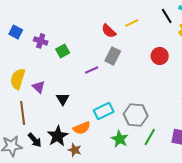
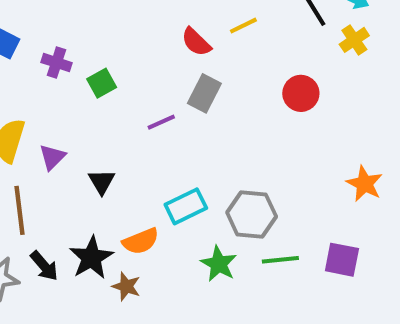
purple triangle: (39, 87) -> (52, 157), turned 32
green line: (150, 137) -> (280, 260), turned 54

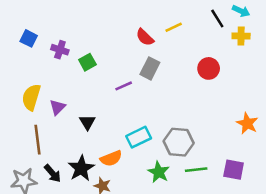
yellow cross: (354, 40) -> (241, 36), turned 35

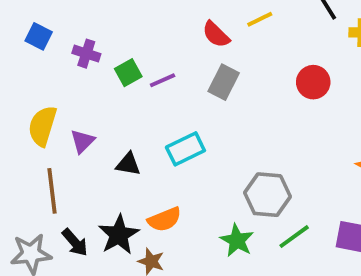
purple line: (124, 86) -> (163, 80), moved
black triangle: (87, 122) -> (128, 164), turned -49
cyan rectangle: (139, 137) -> (185, 149), moved
green line: (196, 170) -> (294, 237), turned -30

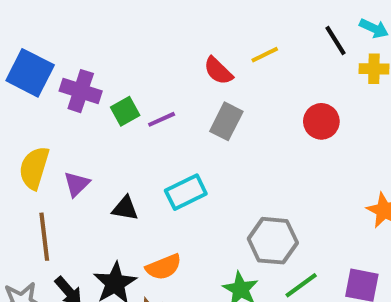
blue square: (39, 36) -> (30, 73), size x1.6
purple cross: (86, 54) -> (81, 91), size x1.4

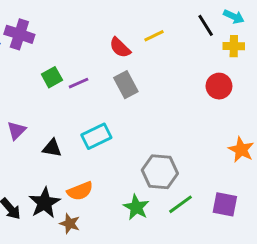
purple cross: (81, 91) -> (19, 34), moved
gray rectangle: (226, 121) -> (126, 85), turned -55
red circle: (321, 121) -> (219, 86), moved

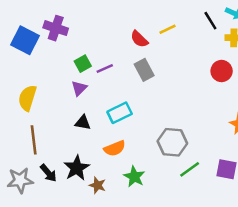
purple triangle: (16, 130) -> (79, 88), moved
orange semicircle: (80, 191) -> (115, 148), moved
green star: (136, 207) -> (134, 177), moved

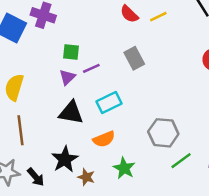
red semicircle: (139, 39) -> (129, 14), moved
green square: (83, 64) -> (71, 52), turned 35
purple line: (105, 69) -> (91, 68), moved
black triangle: (83, 123) -> (71, 113), size x1.5
black arrow: (48, 173) -> (36, 177), moved

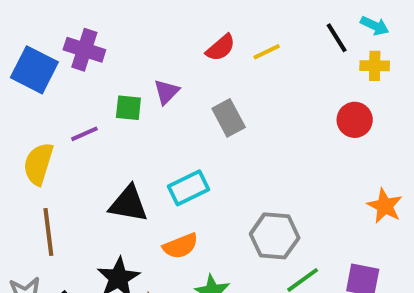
red semicircle: (129, 14) -> (221, 48), turned -84
purple line: (91, 68) -> (84, 134), moved
purple triangle: (67, 77) -> (166, 92), moved

